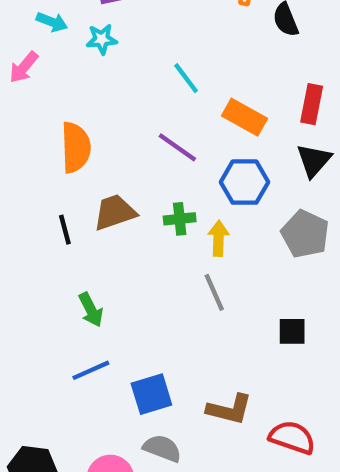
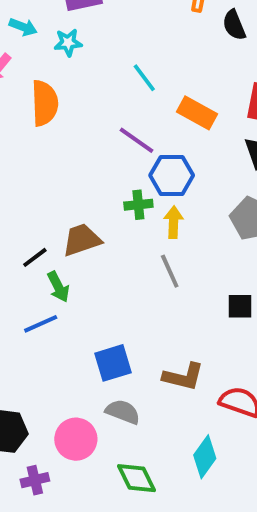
orange semicircle: (76, 147) -> (45, 103), moved
blue hexagon: (245, 182) -> (172, 175), moved
brown trapezoid: (115, 212) -> (82, 240), moved
black line: (65, 230) -> (35, 257), moved, turned 68
blue line: (91, 370) -> (41, 324), moved

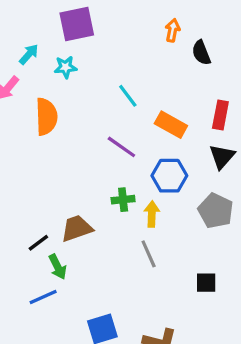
cyan arrow: (23, 27) -> (29, 54), turned -70
blue hexagon: (172, 175) -> (169, 176), moved

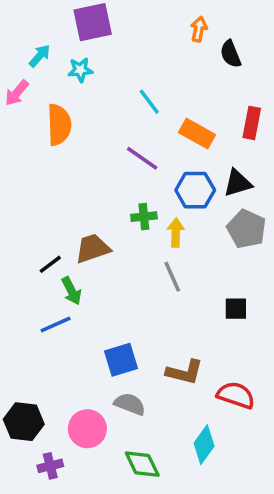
black triangle: (222, 157) -> (238, 183), moved, turned 32

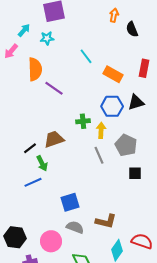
purple line: (142, 158) -> (54, 88), moved
gray pentagon: (246, 229) -> (126, 145), moved
brown L-shape: (185, 372) -> (106, 221), moved
red semicircle: (236, 395) -> (142, 241), moved

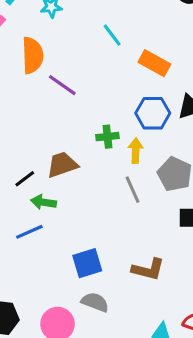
green arrow: (42, 163) -> (43, 202), turned 126
brown L-shape: (106, 221) -> (148, 269), moved

